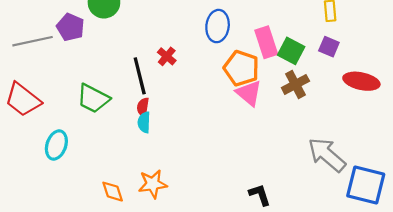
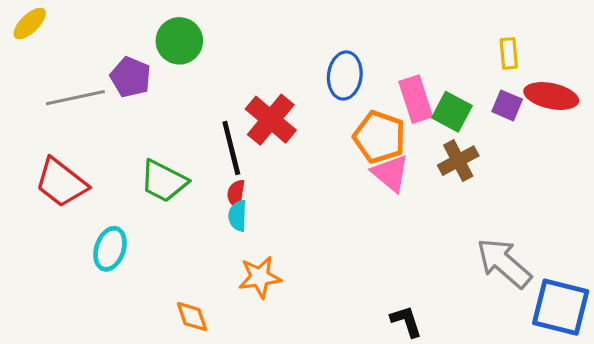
red cross: (167, 56) -> (271, 120), size x1.8
red ellipse: (361, 81) -> (551, 96), moved
orange star: (153, 184) -> (260, 277), moved

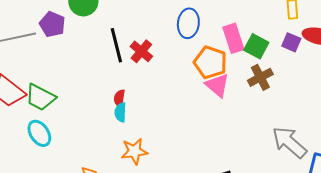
red cross: (271, 120) -> (141, 51), size x0.7
black line: (231, 148) -> (116, 45), moved
green trapezoid: (164, 181) -> (40, 97), moved
cyan ellipse: (110, 249) -> (39, 133), turned -52

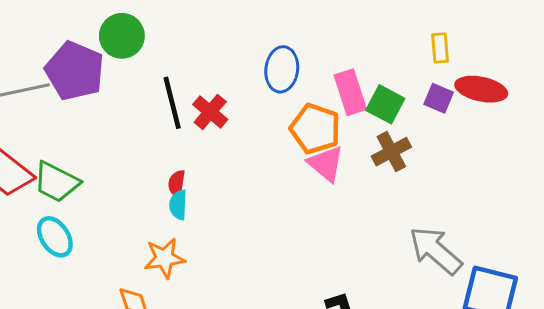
purple pentagon: (52, 24) -> (75, 71), size x1.5
orange star: (134, 151) -> (164, 258), moved

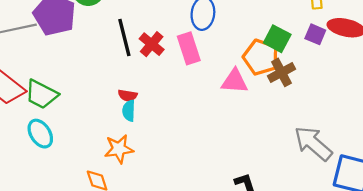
pink rectangle: (350, 92) -> (189, 48), moved
orange pentagon: (315, 129) -> (261, 57), moved
pink triangle: (326, 164) -> (235, 81), turned -36
red semicircle: (177, 184) -> (128, 95), turned -90

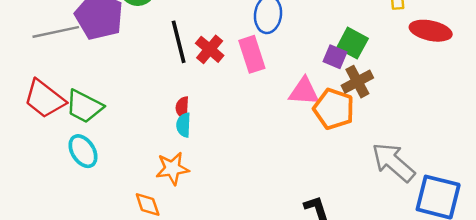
purple square: (315, 34) -> (335, 57), moved
orange pentagon: (261, 57) -> (334, 109), moved
red semicircle: (128, 95) -> (182, 108), turned 84

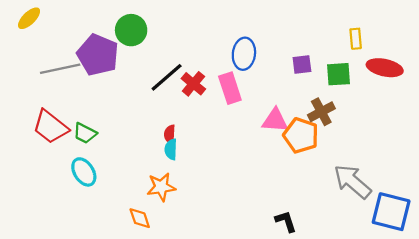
black line: (179, 42) -> (167, 77), turned 63
green square: (352, 43) -> (338, 74), moved, turned -32
purple square: (335, 57) -> (302, 64), moved, turned -30
green trapezoid: (84, 106) -> (85, 133), size x0.7

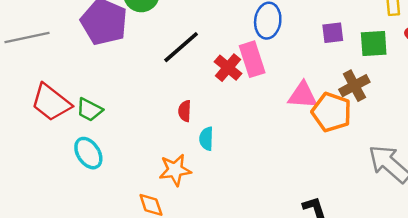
gray line: (60, 69) -> (27, 38), moved
red cross: (193, 84) -> (228, 68), moved
cyan semicircle: (171, 149) -> (206, 139), moved

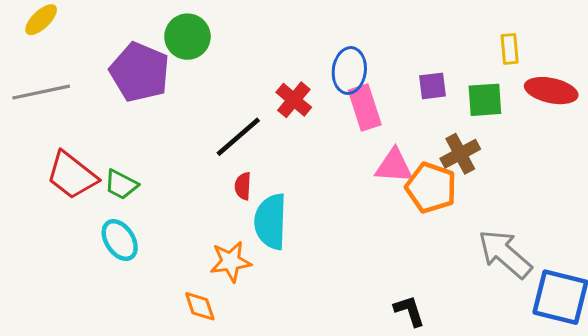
black line: (181, 47) -> (238, 137), moved
pink rectangle: (252, 59) -> (365, 107), moved
red cross: (228, 68) -> (294, 100), moved
cyan semicircle: (206, 139) -> (271, 222), size x1.8

